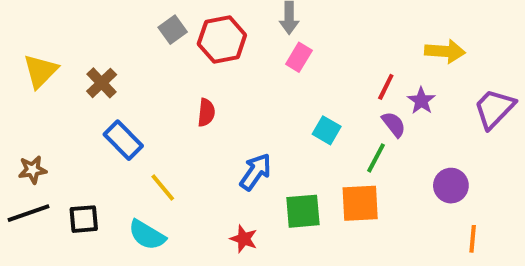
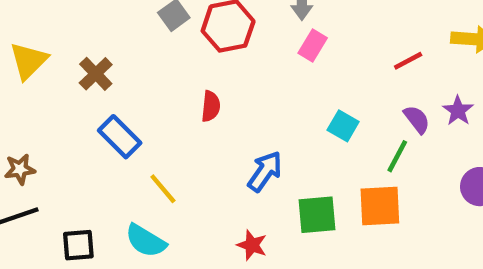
red line: (386, 87) -> (408, 61), moved, turned 36
purple star: (421, 101) -> (458, 111), moved
black square: (84, 219) -> (78, 245), moved

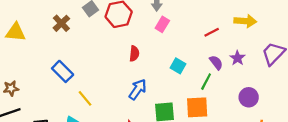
yellow triangle: (29, 61) -> (15, 32), turned 50
brown cross: (96, 74) -> (61, 23), moved
red semicircle: (211, 106) -> (134, 54), moved

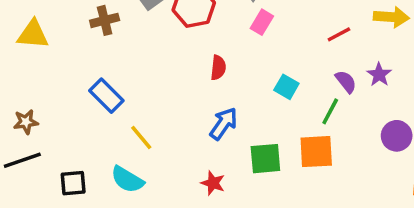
brown cross: (61, 23) -> (105, 20), turned 30

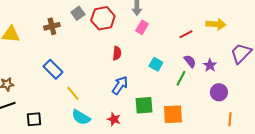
purple star: (379, 75) -> (210, 65), moved
orange square: (316, 152) -> (173, 114), moved
cyan semicircle: (127, 180) -> (81, 117), moved

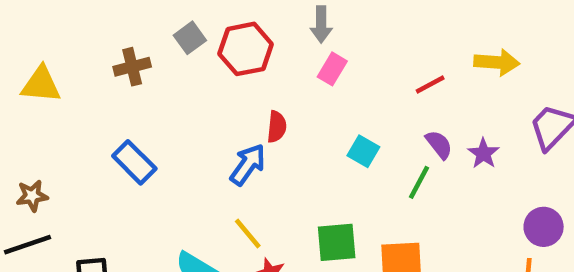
blue arrow: (120, 85) -> (248, 165), moved
purple circle: (219, 92) -> (544, 227), moved
yellow line: (73, 93) -> (248, 234), moved

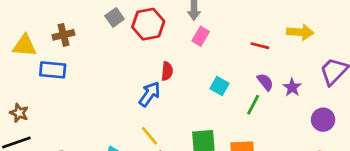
brown cross: (132, 67) -> (63, 35), moved
red line: (430, 85) -> (260, 46), turned 42
blue rectangle: (134, 162) -> (53, 70), moved, turned -40
brown star: (32, 196) -> (19, 113), turned 30
purple circle: (544, 227) -> (323, 120), moved

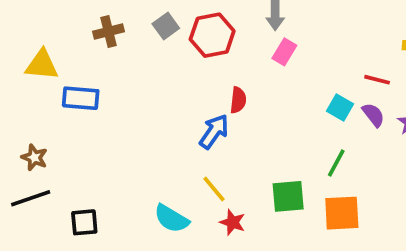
brown cross: (63, 35) -> (108, 32), moved
red line: (260, 46) -> (377, 80), moved
cyan square: (219, 86) -> (340, 107), moved
green line: (253, 105) -> (336, 163), moved

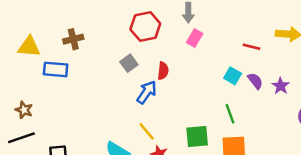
gray square: (166, 26) -> (129, 63), moved
brown cross: (108, 32) -> (73, 39), moved
red line: (377, 80) -> (251, 47), moved
green line: (336, 163) -> (230, 114), turned -48

